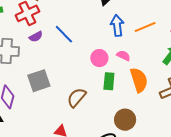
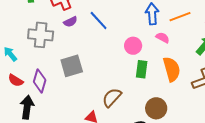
pink semicircle: (123, 56) -> (163, 38), moved
brown semicircle: (77, 98) -> (112, 97), moved

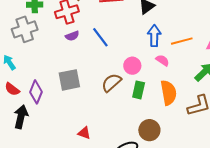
gray cross: (41, 35) -> (25, 29), moved, turned -30
brown semicircle: (112, 97) -> (111, 83), moved

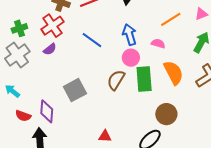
purple semicircle: (72, 36) -> (50, 49), moved
blue arrow: (154, 36) -> (130, 35), moved
green rectangle: (139, 90) -> (144, 79), size x1.4

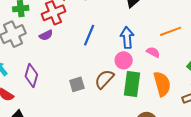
blue line: (92, 40) -> (89, 35), turned 65
gray square: (75, 90) -> (77, 84), moved, size x0.7
purple diamond: (47, 111) -> (31, 75), moved

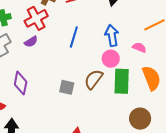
gray square: (77, 84) -> (67, 87), turned 35

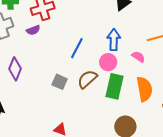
blue line: (74, 37) -> (77, 48), moved

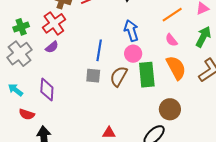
pink semicircle: (138, 57) -> (171, 40), moved, turned -144
gray square: (60, 82) -> (93, 76), moved

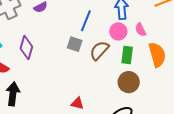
pink semicircle: (171, 40) -> (140, 30), moved
green rectangle: (147, 75) -> (127, 55), size x0.7
brown circle: (170, 109) -> (129, 82), moved

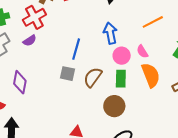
pink semicircle: (140, 30) -> (142, 51), moved
pink circle: (118, 31) -> (122, 56), moved
brown circle: (129, 82) -> (114, 106), moved

